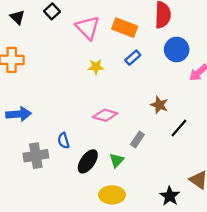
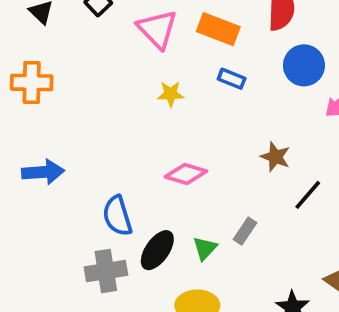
blue rectangle: (133, 58) -> (232, 79), turned 63
gray rectangle: (137, 139) -> (245, 231), moved
blue semicircle: (64, 141) -> (117, 216), size x1.5
gray cross: (36, 156) -> (106, 271), moved

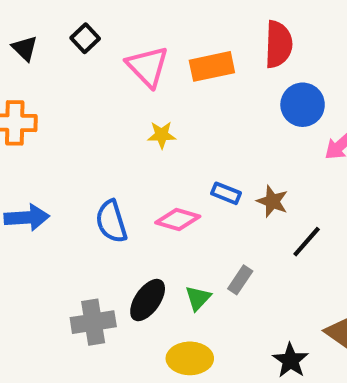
orange rectangle: (218, 29) -> (212, 66), turned -33
blue rectangle: (232, 79) -> (226, 193), moved
blue semicircle: (117, 216) -> (111, 221), moved

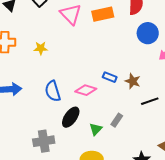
yellow star: (162, 135) -> (41, 48), moved
black line: (307, 242) -> (150, 101), turned 30
black ellipse: (148, 300) -> (71, 117), moved

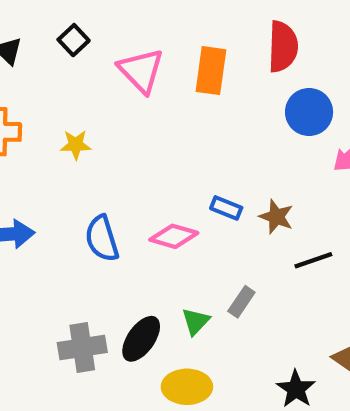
orange rectangle: (103, 14) -> (211, 71), turned -70
black ellipse: (71, 117) -> (141, 339), moved

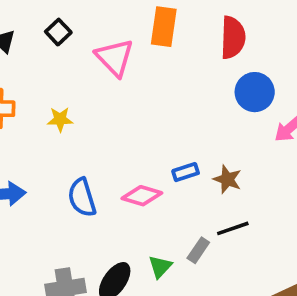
orange rectangle: (211, 71) -> (164, 27), moved
blue rectangle: (226, 208) -> (186, 172), turned -40
black line: (313, 260) -> (233, 228), moved

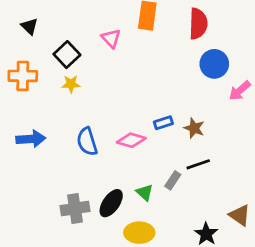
black square: (58, 32) -> (67, 55), moved, size x1.4
pink triangle: (115, 58) -> (111, 38), size x0.7
green triangle: (160, 267) -> (145, 192), turned -30

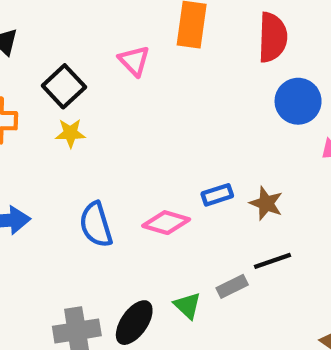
gray rectangle: (173, 180) -> (232, 286), turned 30

